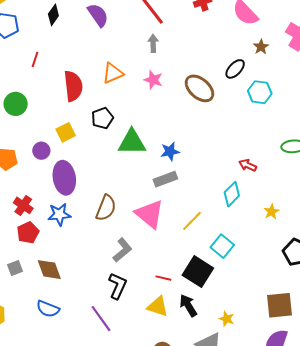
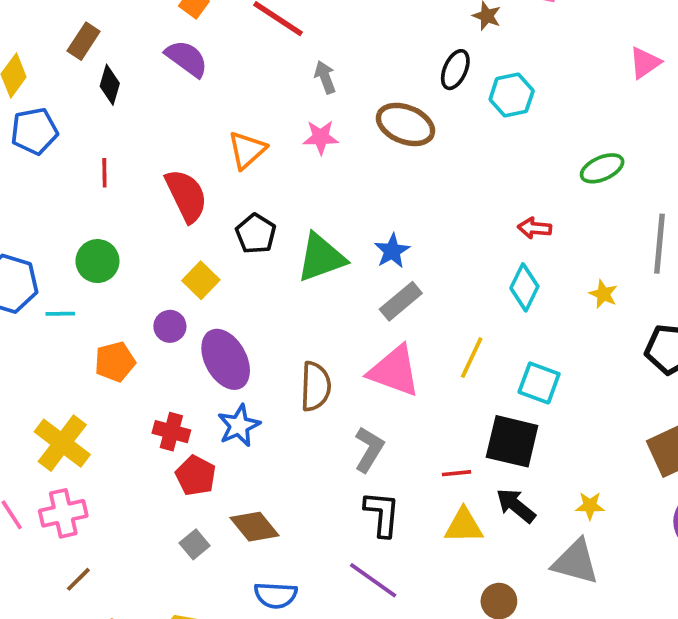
gray arrow: (153, 43) -> (325, 77), moved

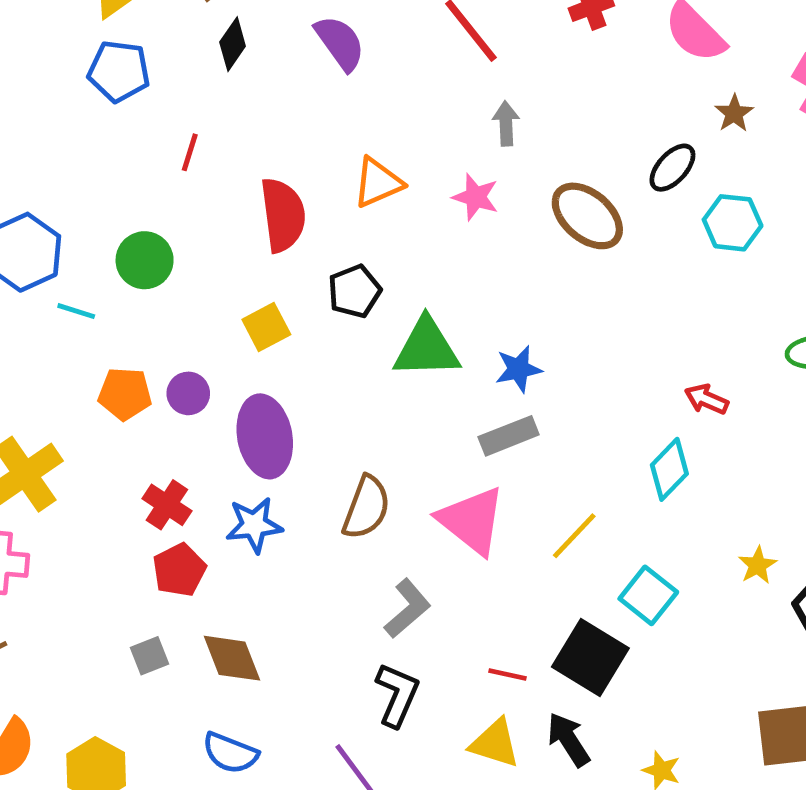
yellow star: (603, 294) -> (758, 565), moved
purple circle: (170, 326) -> (188, 393), moved

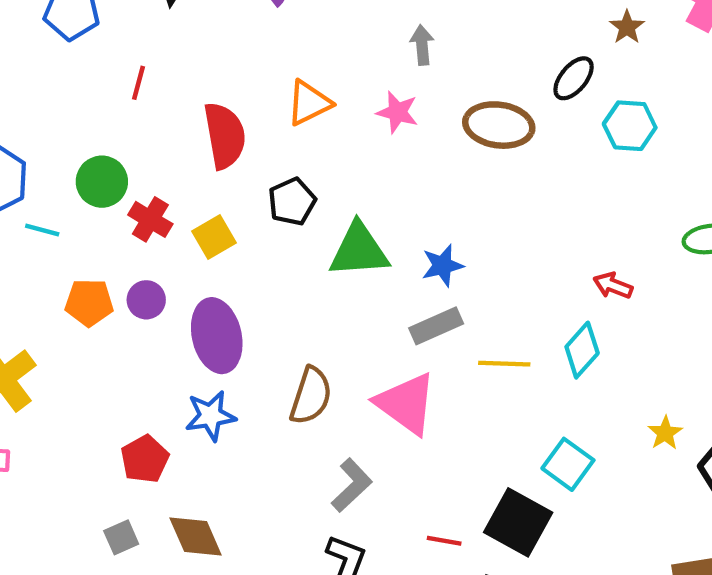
brown ellipse: (587, 216) -> (499, 125), turned -30
red cross: (167, 505) -> (150, 219), moved
yellow line: (574, 536) -> (504, 364), moved, turned 51

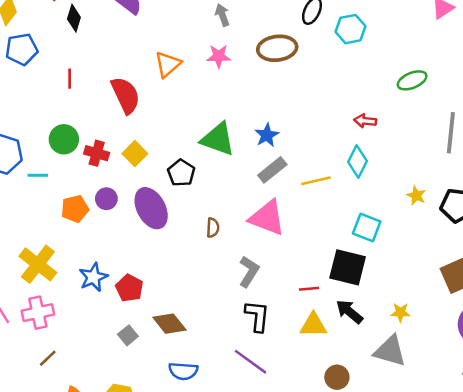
black pentagon: (292, 202) -> (181, 173), moved
green triangle: (359, 250) -> (218, 139), turned 39
brown semicircle: (311, 396) -> (213, 228), size x0.6
blue star: (210, 416) -> (93, 277), moved

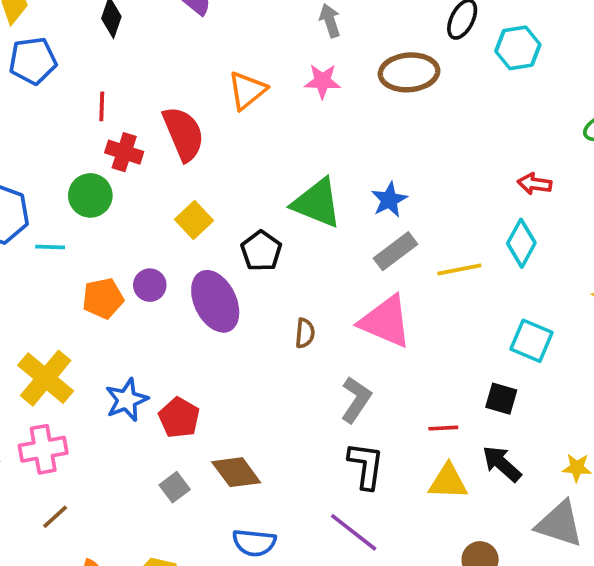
red cross: (97, 153) -> (124, 152), moved
black square: (348, 267) -> (501, 399), size x0.6

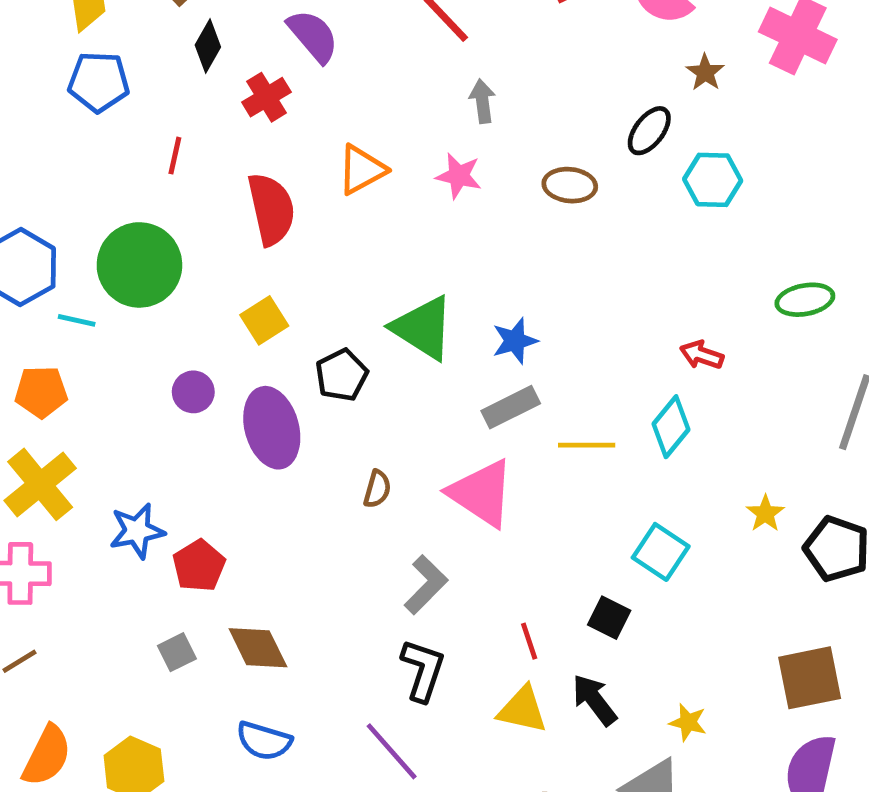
brown ellipse: (409, 72) -> (570, 185), size x0.7
red cross: (124, 152) -> (266, 97), moved, turned 30
green circle: (90, 195) -> (139, 265), size x1.5
orange pentagon: (103, 298) -> (41, 392), moved
red line: (443, 428) -> (529, 641), turned 64

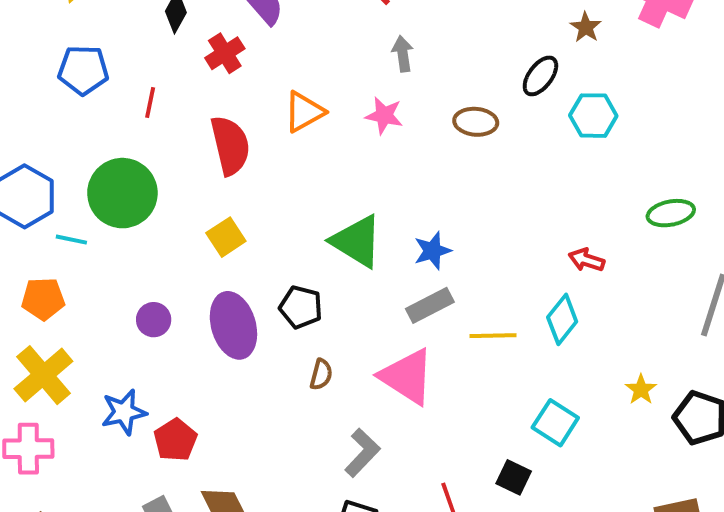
blue pentagon: (99, 82) -> (83, 70), moved
black pentagon: (342, 375) -> (301, 307), moved, turned -30
purple circle: (193, 392) -> (154, 320), moved

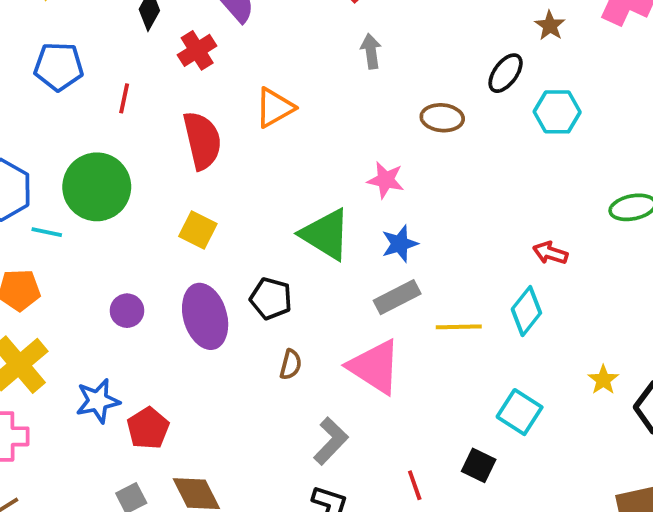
pink star: (384, 115) -> (386, 180), moved
yellow square: (226, 237) -> (198, 230), turned -30

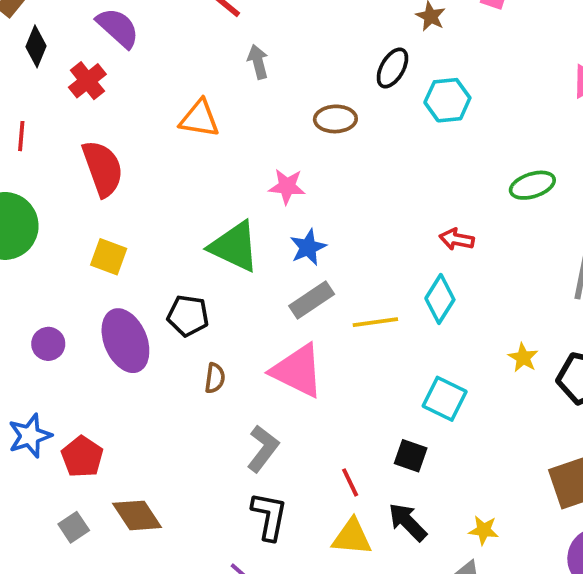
orange triangle: (275, 108) -> (199, 119), moved, turned 45

